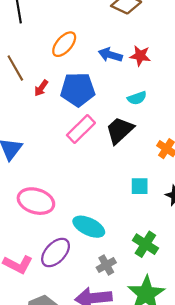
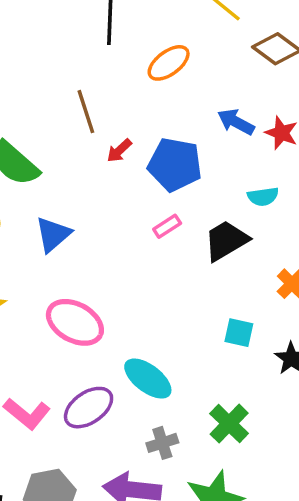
orange ellipse: (64, 44) -> (169, 63), moved
pink rectangle: (81, 129) -> (167, 226), size x0.6

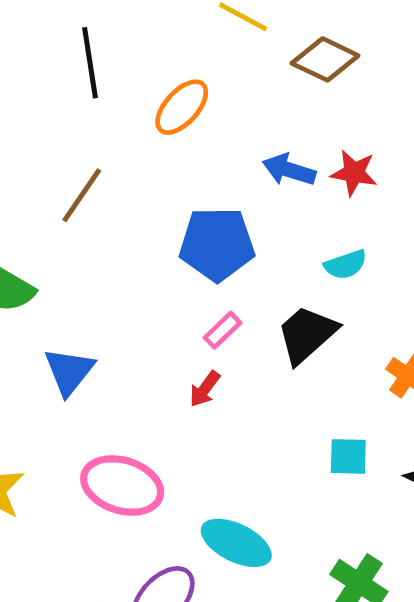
brown line: (86, 112) -> (82, 195), turned 63
red arrow: (119, 151) -> (205, 389), moved

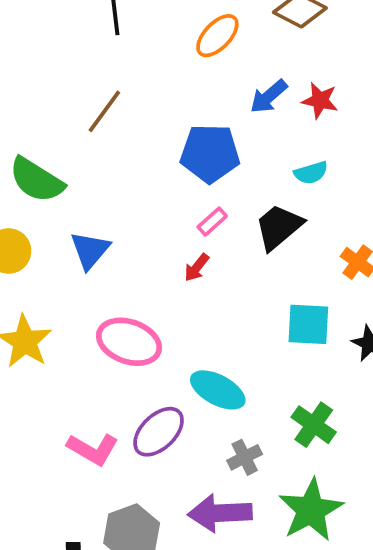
orange ellipse: (182, 107) -> (217, 36), moved
blue arrow: (289, 170) -> (269, 96), turned -60
cyan square: (348, 456) -> (308, 324), size x1.4

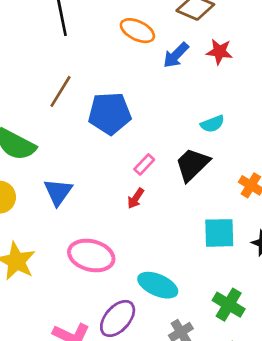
orange ellipse: (217, 36) -> (137, 31), turned 76
blue arrow: (269, 96) -> (176, 55), moved
red star: (320, 100) -> (219, 52), moved
blue pentagon: (210, 153) -> (110, 113), moved

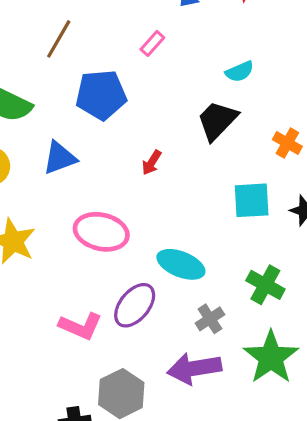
blue pentagon: (110, 113) -> (101, 95), moved
pink rectangle: (144, 164) -> (152, 43), moved
blue triangle: (58, 192) -> (60, 158), turned 36

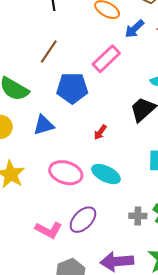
pink rectangle: (152, 43) -> (106, 59), size x1.8
cyan ellipse: (181, 264) -> (106, 174), moved
gray cross: (210, 319) -> (138, 216), moved, turned 30

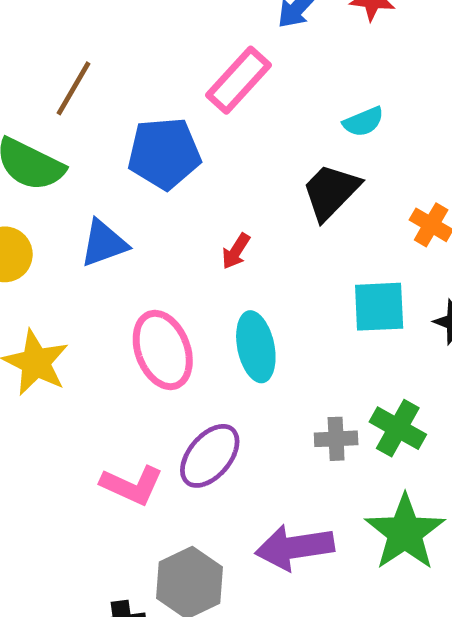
brown line: (49, 52) -> (74, 88), moved
pink ellipse: (66, 173) -> (163, 350), turned 56
cyan ellipse: (106, 174) -> (256, 347), turned 56

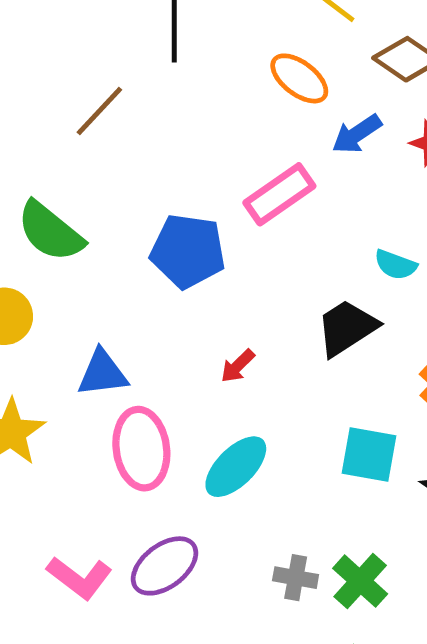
brown line: (74, 88) -> (99, 111), moved
cyan semicircle: (363, 122) -> (396, 265), turned 30
blue triangle: (104, 243) -> (102, 373), moved
cyan ellipse: (256, 347) -> (236, 467), turned 44

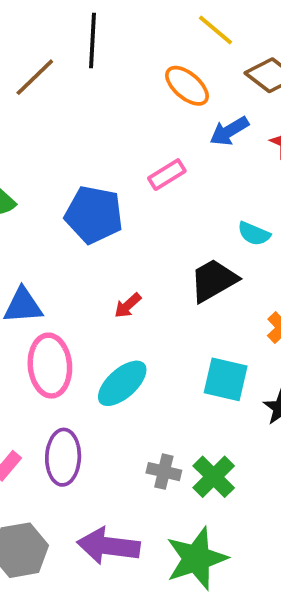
brown line: (99, 111) -> (35, 77), moved
pink rectangle: (279, 194) -> (167, 175), size x0.7
purple ellipse: (165, 566) -> (63, 457), turned -54

